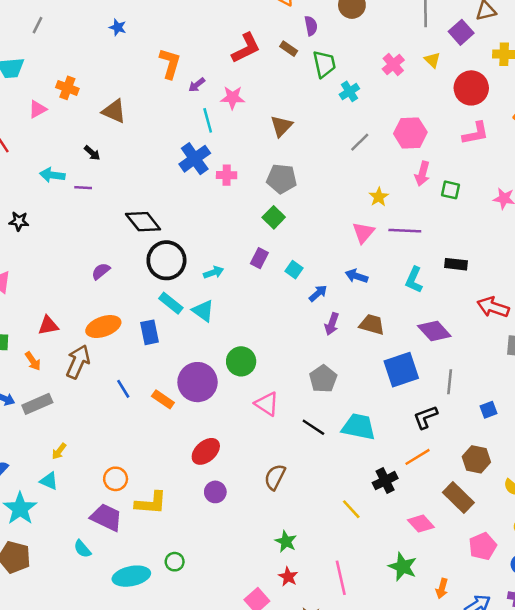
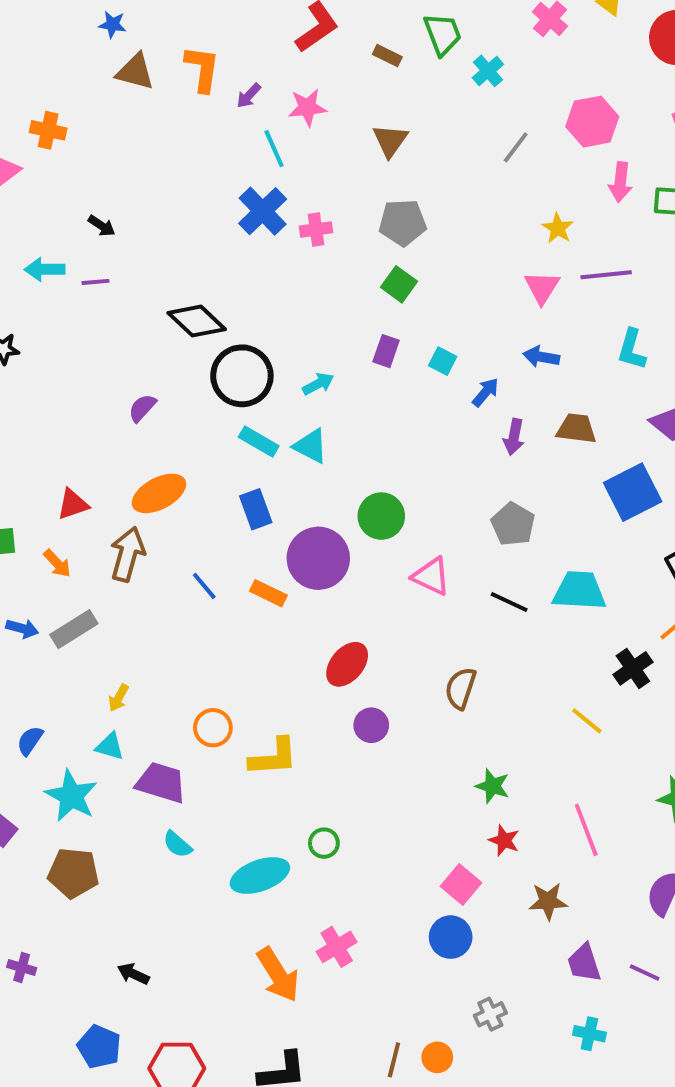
brown rectangle: (289, 49) -> (387, 56), moved
brown triangle: (114, 111) -> (135, 72), moved
blue rectangle: (150, 332) -> (256, 509), moved
purple trapezoid: (106, 517) -> (161, 783), moved

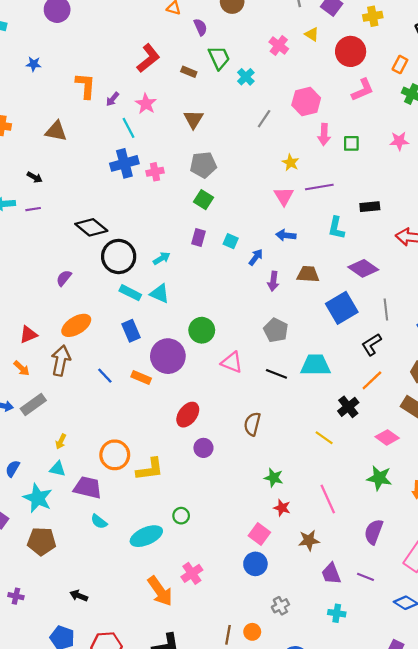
brown triangle: (135, 72) -> (56, 131), moved
pink star: (307, 107) -> (146, 104), turned -30
blue cross: (263, 211) -> (124, 163), turned 32
orange circle: (213, 728) -> (115, 455), size x1.4

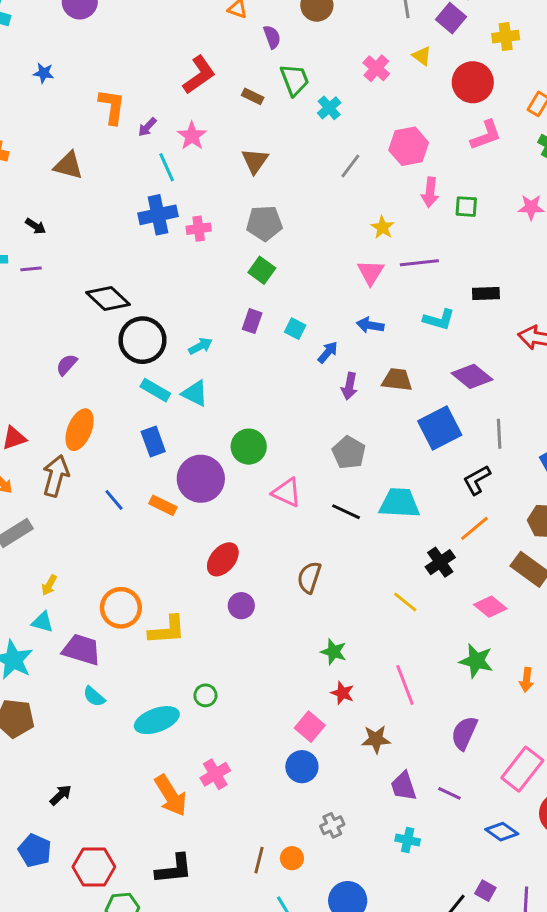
cyan L-shape: (336, 228) -> (439, 320), turned -90
orange ellipse: (76, 325) -> (80, 430), turned -40
black arrow: (79, 596) -> (61, 795), turned 112

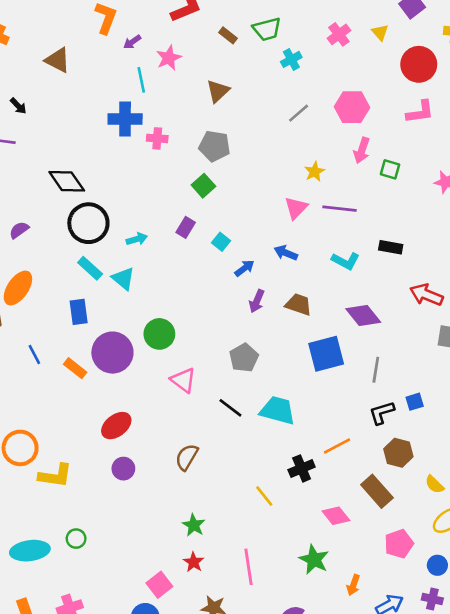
green trapezoid: (295, 80) -> (267, 29), turned 84
black L-shape: (477, 480) -> (382, 413), moved

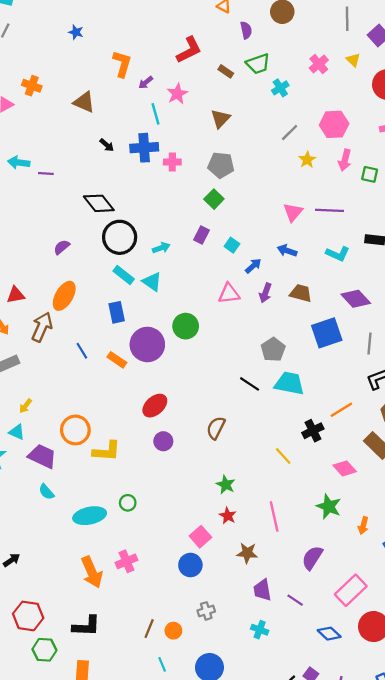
black arrow: (18, 106) -> (107, 145), moved
yellow star: (315, 172) -> (307, 160), moved
gray pentagon: (244, 358) -> (273, 350), moved
pink triangle: (183, 380) -> (229, 294), moved, turned -40

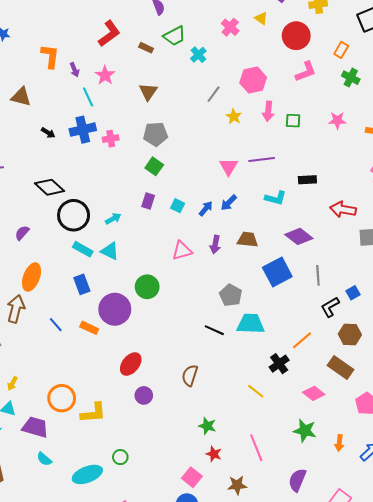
purple arrow: (146, 83) -> (74, 70), turned -64
blue arrow: (287, 251) -> (229, 203), turned -54
blue arrow: (253, 266) -> (206, 209), moved

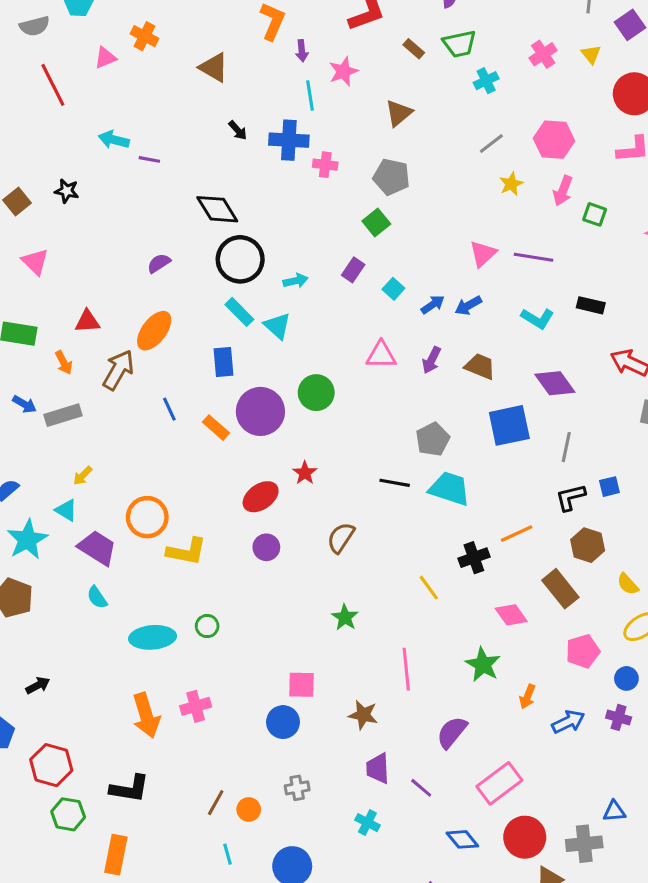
black line: (214, 330) -> (395, 483), turned -30
red star: (214, 454) -> (305, 473), moved
pink square: (192, 477) -> (301, 685), turned 36

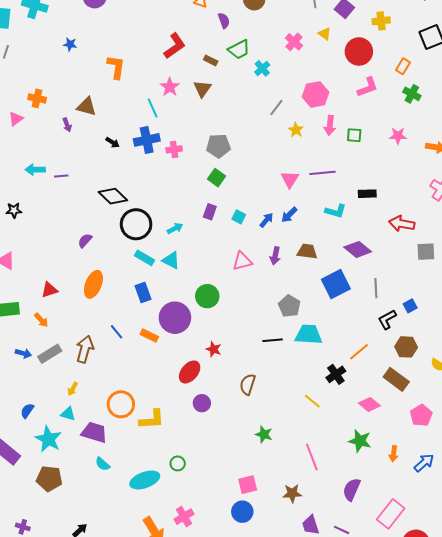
purple arrow: (302, 51) -> (67, 125), moved
brown triangle: (399, 113) -> (202, 89), moved
brown arrow: (118, 370) -> (85, 349), moved

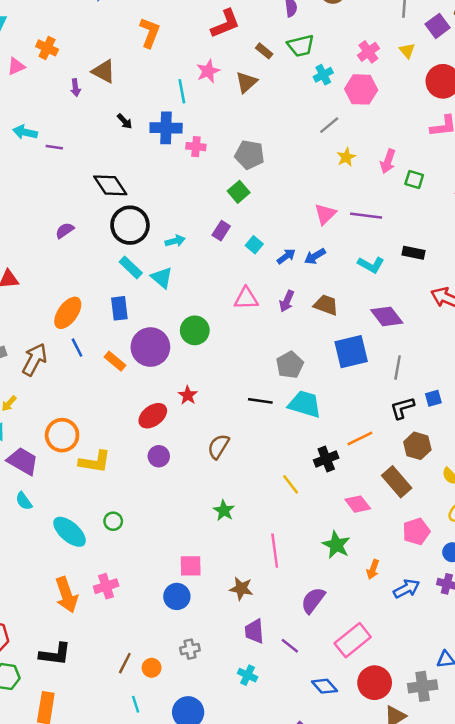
pink hexagon: (316, 94) -> (361, 89), moved
orange ellipse: (93, 284) -> (68, 313), moved
cyan ellipse: (145, 480) -> (70, 532), turned 48

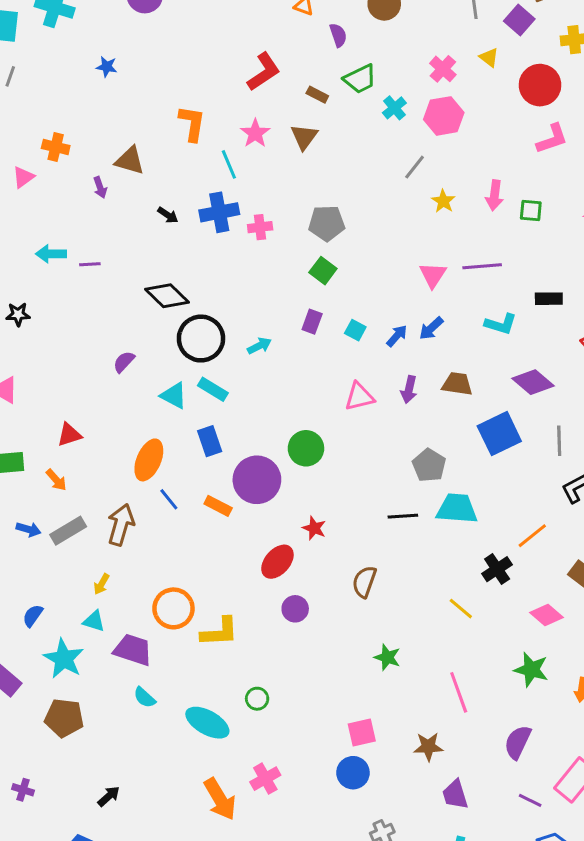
orange L-shape: (150, 33) -> (192, 123), moved
cyan triangle: (162, 278) -> (174, 396), moved
purple line: (290, 646) -> (530, 800), moved

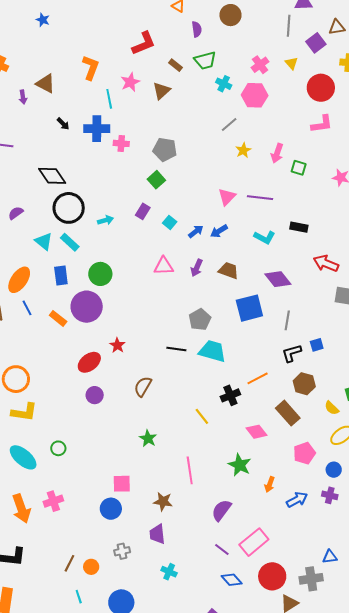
cyan cross: (394, 108) -> (224, 84), turned -35
green circle: (306, 448) -> (100, 274), moved
yellow L-shape: (220, 632) -> (24, 412), moved
purple trapezoid: (455, 795) -> (157, 534), moved

